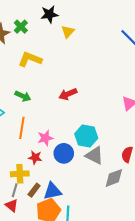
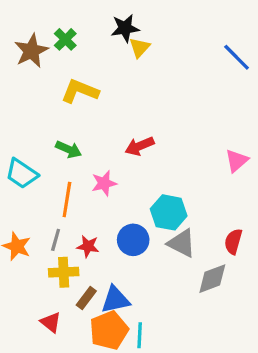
black star: (49, 14) -> (125, 28), moved
pink star: (45, 138) -> (104, 183), moved
gray line: (15, 190) -> (56, 240), moved

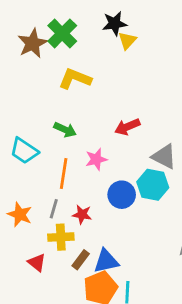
green cross: (65, 39) -> (62, 33), size x1.5
blue circle: (133, 240) -> (122, 195), moved
gray triangle: (182, 243) -> (164, 156), moved
red triangle: (51, 322) -> (37, 263), moved

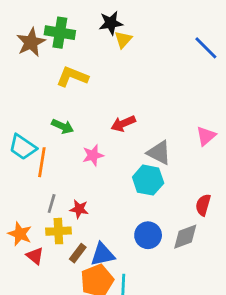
green cross: (62, 33) -> (60, 33), turned -36
orange line: (64, 173) -> (42, 162), moved
blue circle: (122, 195) -> (148, 235), moved
orange star: (20, 214) -> (20, 234), moved

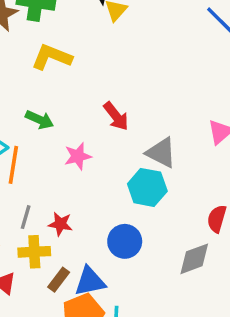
red arrow: (123, 124) -> (116, 116), turned -105
blue circle: (148, 235) -> (125, 241), moved

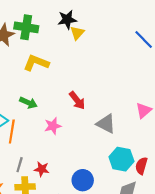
cyan hexagon: (147, 187) -> (121, 159), moved

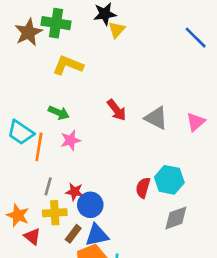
gray triangle: (106, 124) -> (156, 118), moved
pink star: (53, 126) -> (71, 140), moved
red semicircle: (141, 166) -> (143, 188), moved
blue circle: (83, 180) -> (90, 205), moved

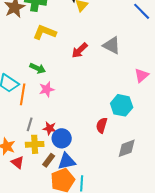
red arrow: (117, 110) -> (80, 50), moved, turned 84
gray triangle: (156, 118) -> (112, 45), moved
cyan hexagon: (169, 180) -> (122, 105), moved

